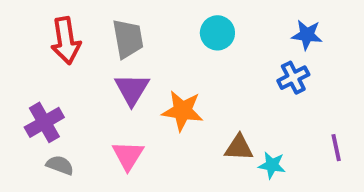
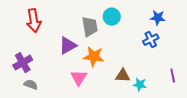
gray trapezoid: (128, 39) -> (90, 27), moved
purple triangle: (132, 89) -> (68, 46), turned 30
pink triangle: (128, 155) -> (79, 78), moved

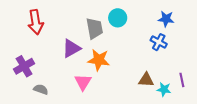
blue cross: (151, 40) -> (159, 42), turned -35
brown triangle: (123, 76) -> (146, 80), moved
gray semicircle: (31, 85) -> (41, 89), moved
cyan star: (140, 85) -> (164, 89), moved

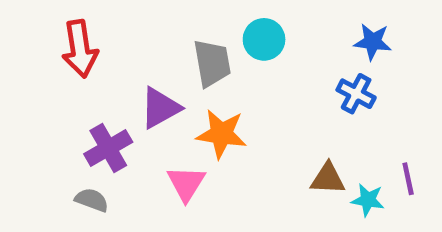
purple cross: (24, 66) -> (108, 148), moved

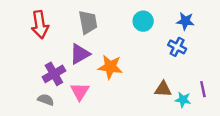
cyan circle: (264, 39) -> (143, 21), moved
gray trapezoid: (212, 63) -> (88, 22), moved
pink triangle: (186, 183) -> (80, 91), moved

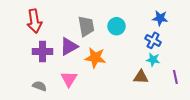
cyan circle: (143, 21) -> (117, 26), moved
gray trapezoid: (88, 22) -> (86, 26), moved
purple cross: (54, 74) -> (42, 52), moved, turned 30
cyan star: (183, 100) -> (153, 60), moved

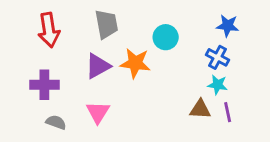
gray trapezoid: (86, 26) -> (106, 24), moved
purple cross: (42, 52) -> (44, 85), moved
orange star: (95, 58) -> (135, 63), moved
purple line: (175, 77) -> (228, 112), moved

